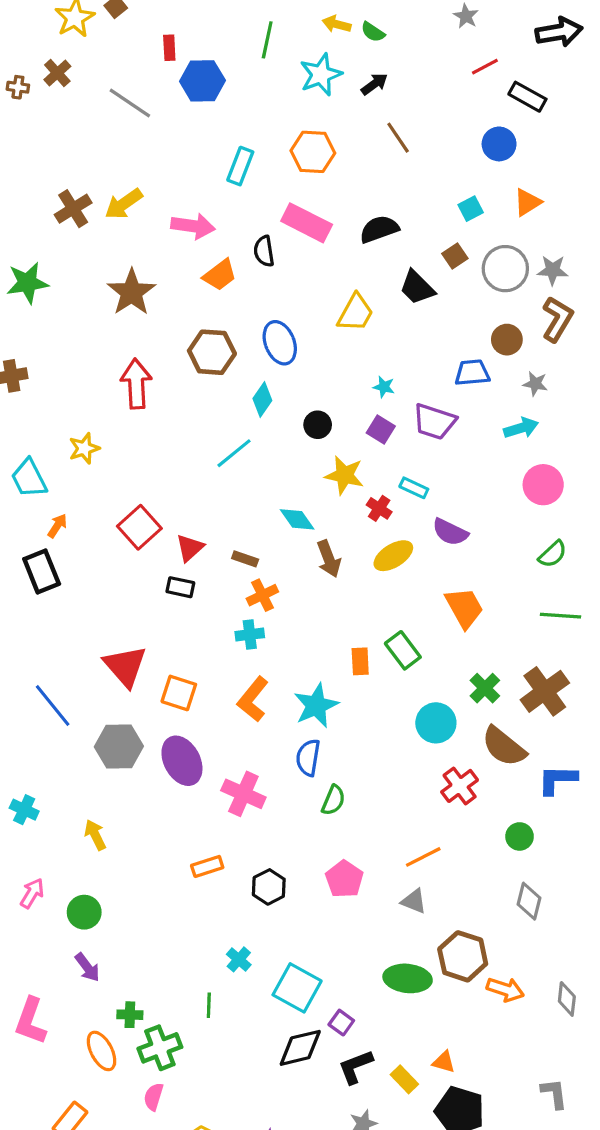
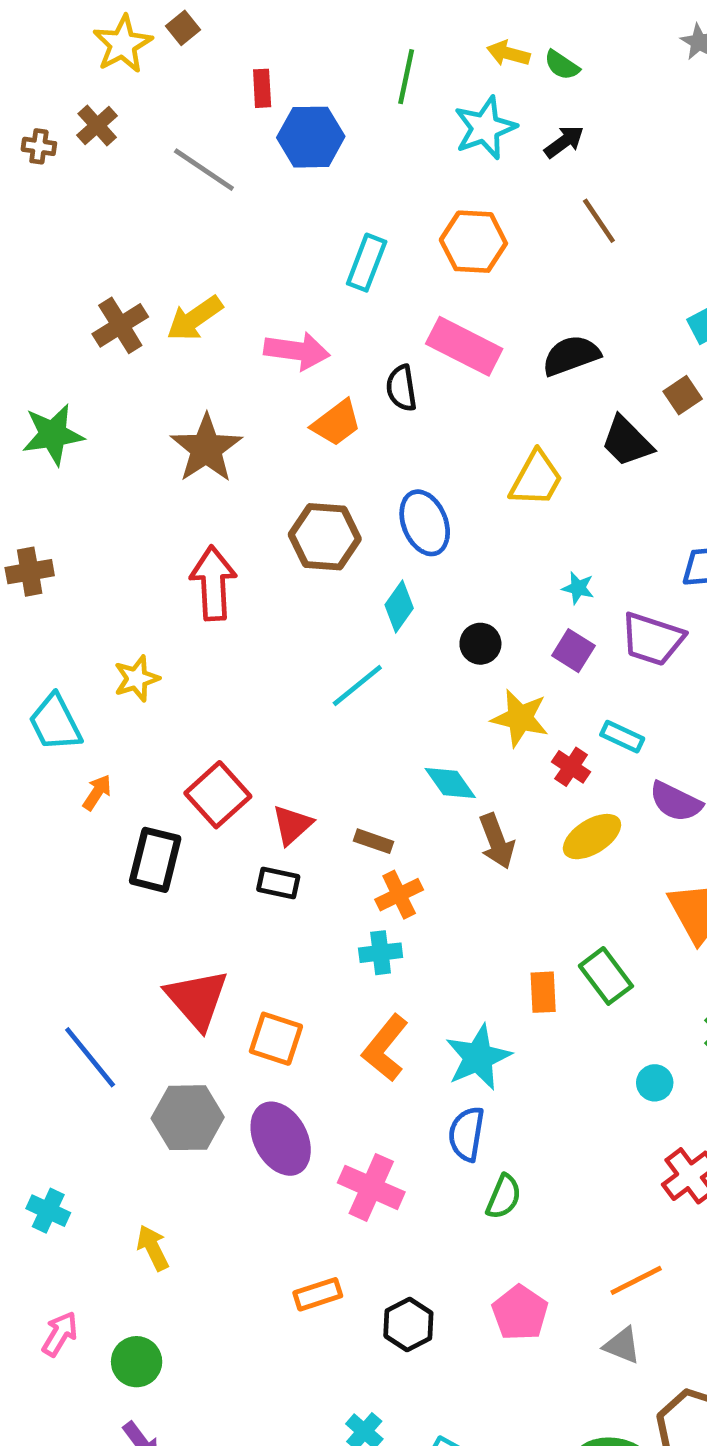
black rectangle: (42, 571) -> (155, 860), moved, turned 36
cyan circle: (436, 723) -> (655, 1083), size x0.6

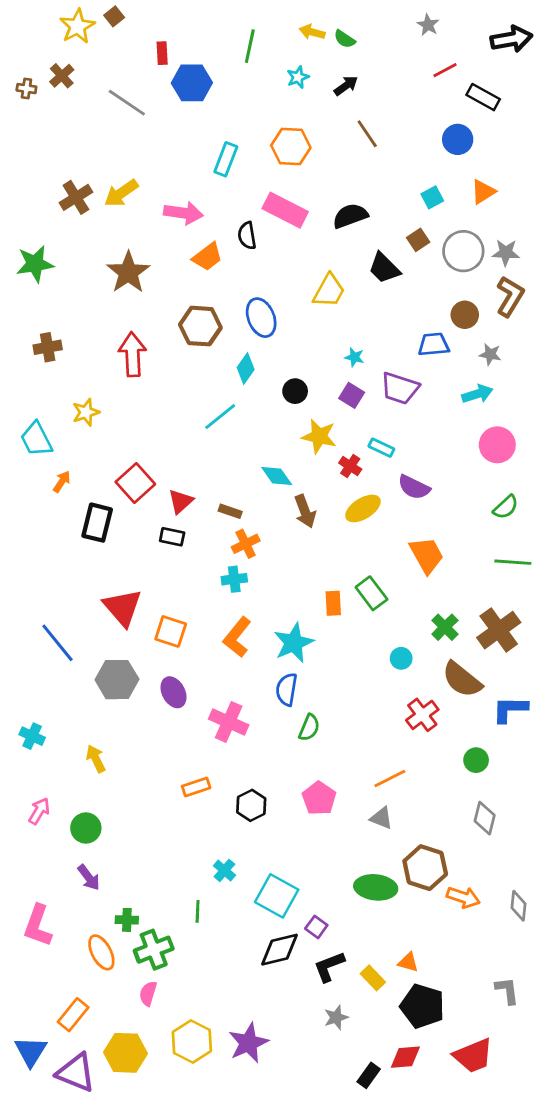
cyan star: (485, 128) -> (298, 77), size x0.6
brown cross: (30, 572) -> (48, 347), moved
purple ellipse: (281, 1139) -> (173, 692), size x0.7

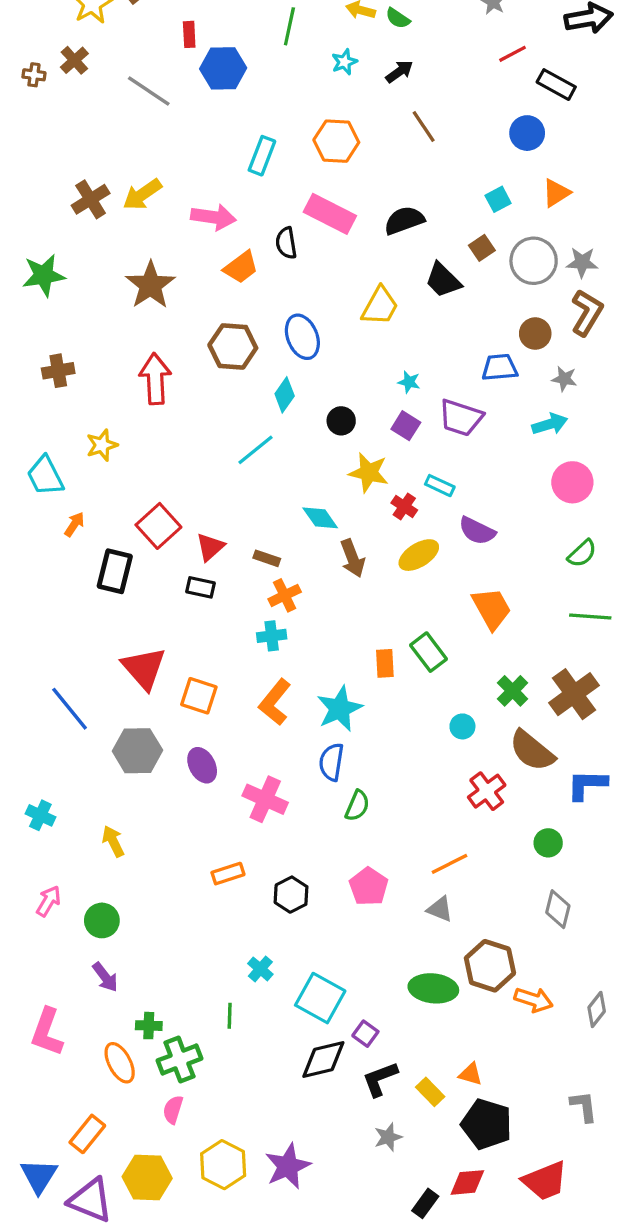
gray diamond: (518, 906) -> (597, 1009), turned 32

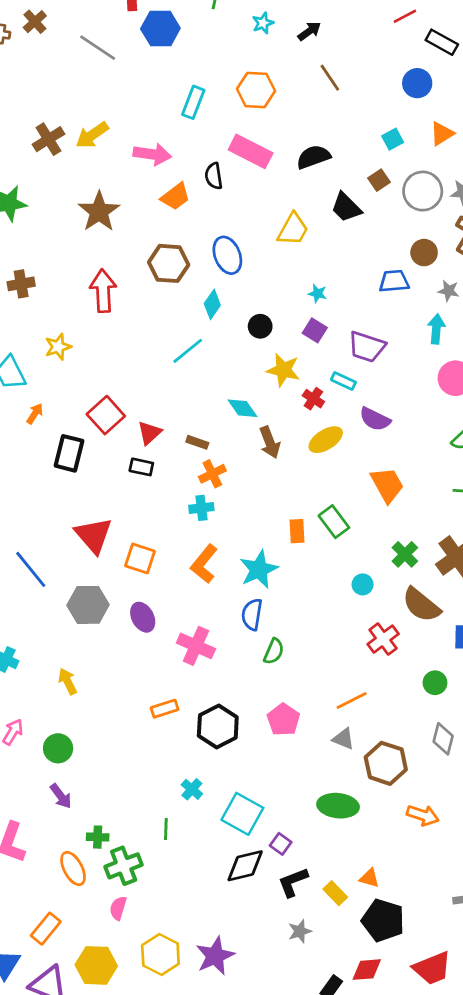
purple trapezoid: (461, 418) -> (367, 347), moved
cyan arrow: (550, 424) -> (436, 329), turned -68
black hexagon: (291, 895) -> (218, 726), size x1.4
brown hexagon: (490, 966) -> (386, 763), moved

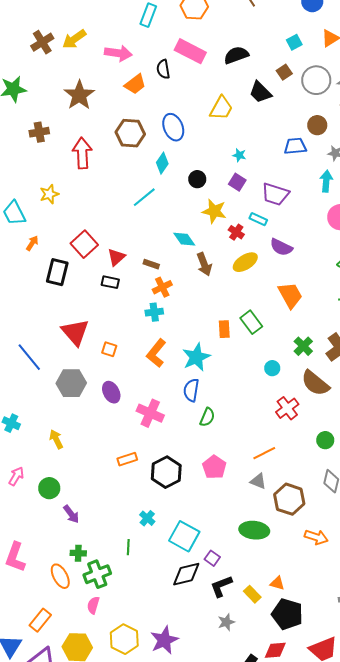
brown cross: (21, 284) -> (39, 132), moved
orange square: (140, 558) -> (109, 349), size x0.7
purple arrow: (61, 796) -> (71, 514), moved

